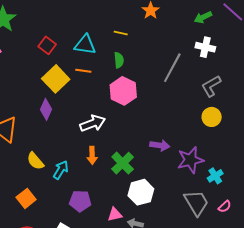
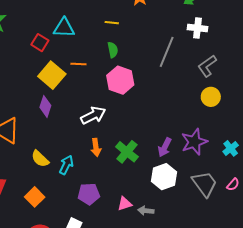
cyan triangle: (85, 45) -> (64, 28), moved
purple arrow: (160, 145) -> (165, 147), moved, turned 114
cyan cross: (215, 176) -> (231, 148), moved
white hexagon: (141, 192) -> (164, 177), moved

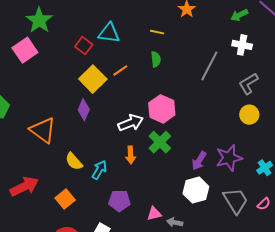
orange line: (78, 64) -> (120, 70), turned -42
pink hexagon: (120, 80) -> (162, 109), moved
green cross: (127, 152) -> (160, 142), moved

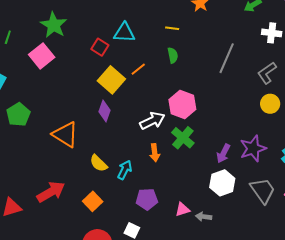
white cross: (242, 45) -> (272, 33), moved

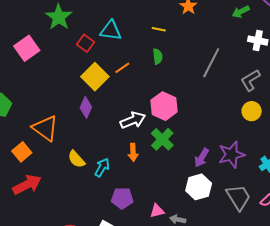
green star: (54, 25) -> (59, 17), moved
orange square: (93, 201) -> (22, 152), moved

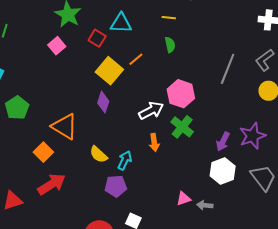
pink square: (27, 48) -> (57, 46), moved, size x0.7
gray line: (211, 63) -> (228, 69), moved
purple pentagon: (122, 198) -> (116, 186), moved

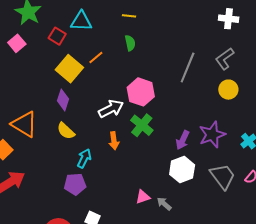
yellow semicircle: (98, 154) -> (66, 131), moved
gray arrow: (205, 205) -> (164, 204), turned 35

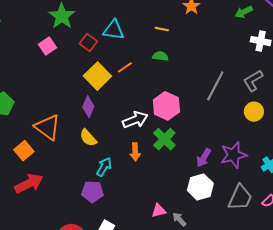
green semicircle: (130, 43) -> (160, 56), turned -77
gray trapezoid: (223, 176) -> (240, 198), turned 56

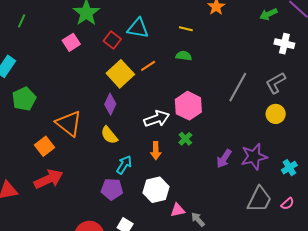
green cross: (164, 139) -> (185, 139), size x0.6
white hexagon: (200, 187) -> (156, 190), moved

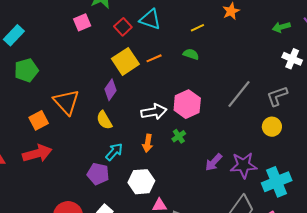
yellow line: (186, 29) -> (197, 28), turned -48
cyan cross: (289, 168) -> (277, 182), size x1.8

